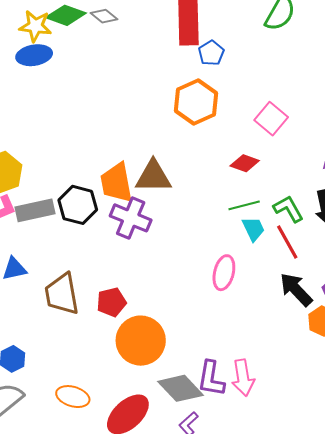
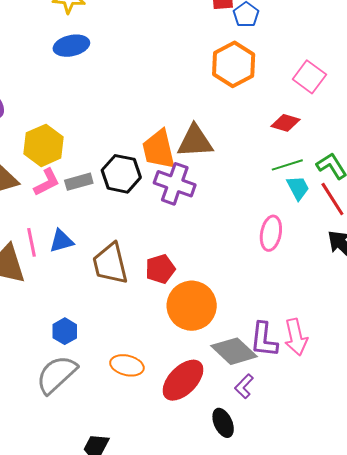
blue ellipse: (34, 55) -> (71, 46), moved
gray rectangle: (35, 210) -> (79, 182), size x0.7

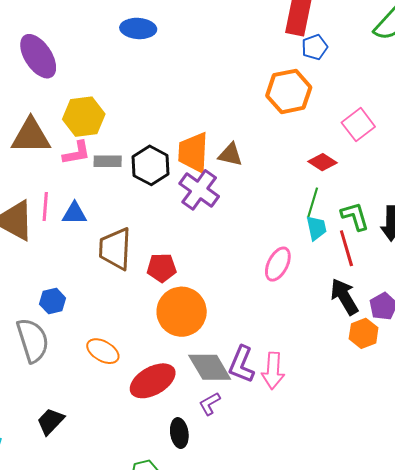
brown triangle: (195, 141) -> (230, 155), size x0.7
green line: (287, 165) -> (313, 203), turned -72
gray semicircle: (57, 374) -> (33, 340), turned 99

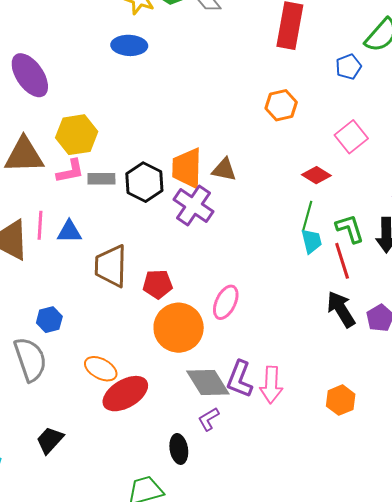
blue pentagon: (315, 47) -> (348, 67), moved
orange hexagon: (289, 91) -> (281, 105), size x0.7
pink ellipse: (278, 264) -> (226, 302), moved
orange hexagon: (364, 333) -> (341, 400), moved
red ellipse: (153, 381) -> (125, 394), moved

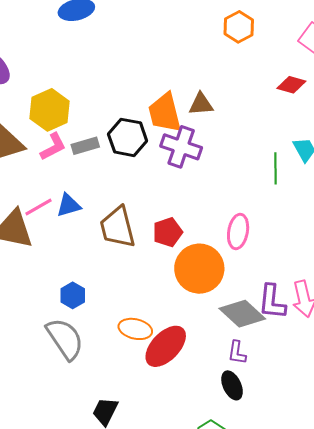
green line: (307, 216) -> (276, 168), moved
pink line: (40, 225) -> (38, 207), turned 72
purple L-shape: (209, 419) -> (237, 353), moved, turned -35

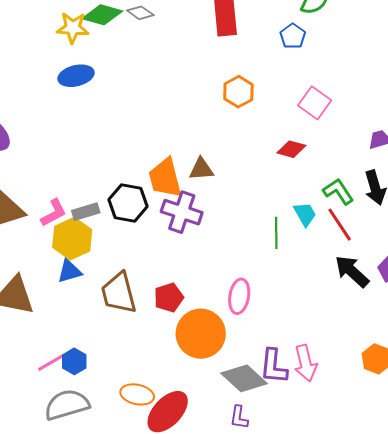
yellow hexagon: (50, 110) -> (72, 239), moved
pink line: (38, 207) -> (51, 362), moved
gray semicircle: (65, 339) -> (67, 405), turned -72

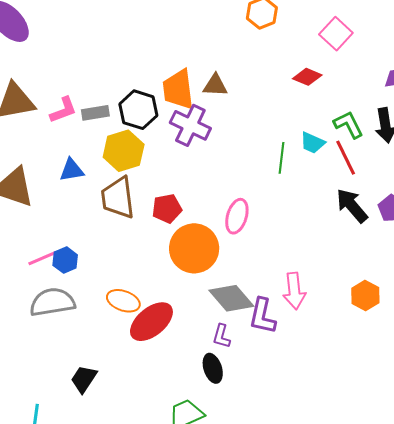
cyan trapezoid: (305, 214) -> (313, 143), turned 136
yellow hexagon: (72, 239) -> (124, 151), moved
purple L-shape: (274, 366) -> (262, 316), moved

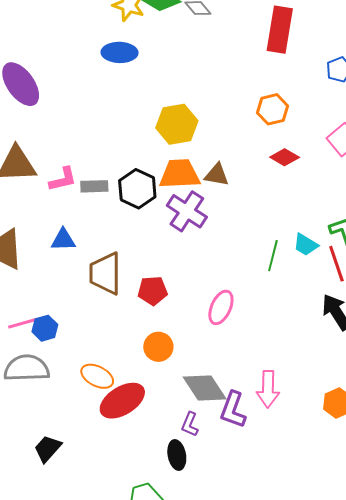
red diamond: (307, 77) -> (285, 157), moved
orange trapezoid: (178, 89) -> (180, 174), turned 87
yellow hexagon: (124, 151) -> (177, 124), moved
orange circle: (194, 248) -> (158, 347), moved, size x0.6

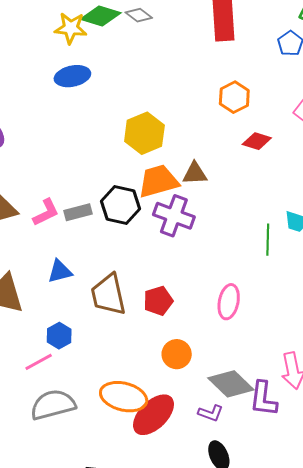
blue hexagon: (45, 328) -> (59, 336), moved
orange ellipse: (97, 376) -> (124, 397), size x1.4
purple L-shape: (190, 424) -> (211, 413), moved, turned -80

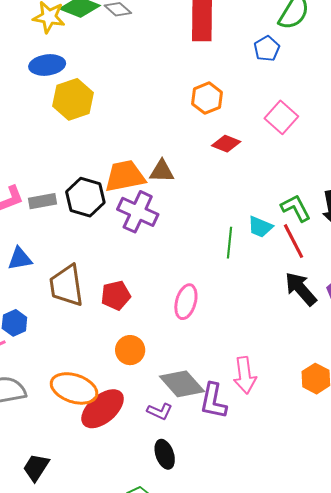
yellow hexagon: (144, 133) -> (73, 99), moved

